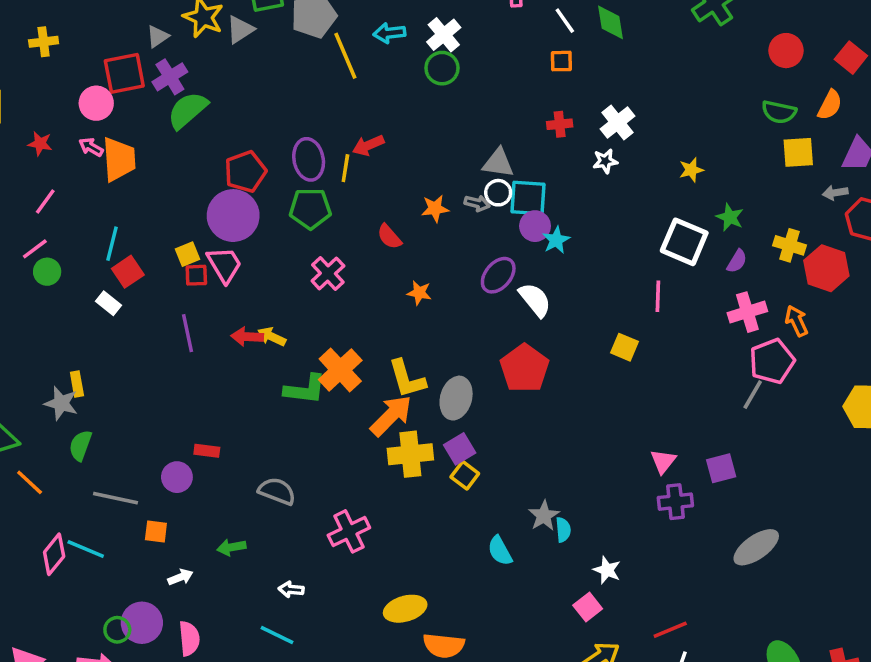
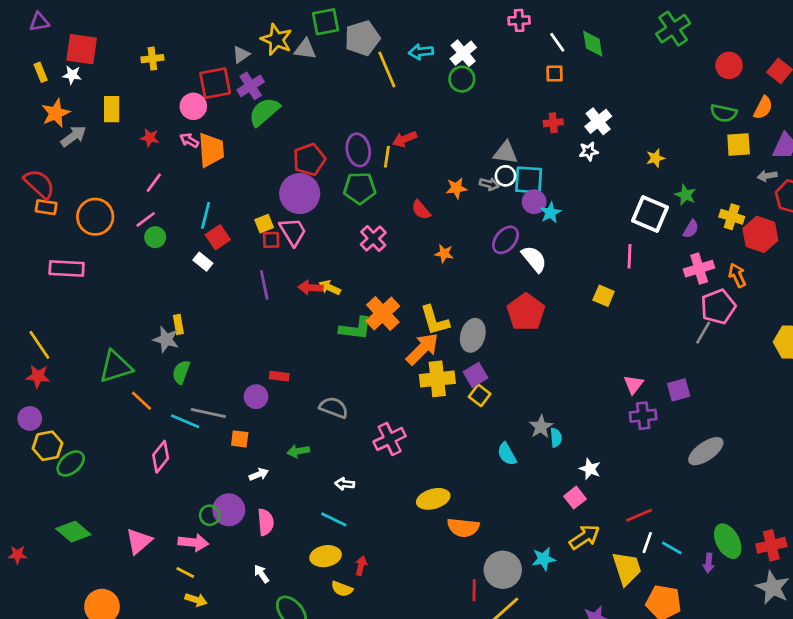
gray triangle: (240, 29) -> (305, 49), turned 40
cyan line: (86, 549) -> (185, 421), moved

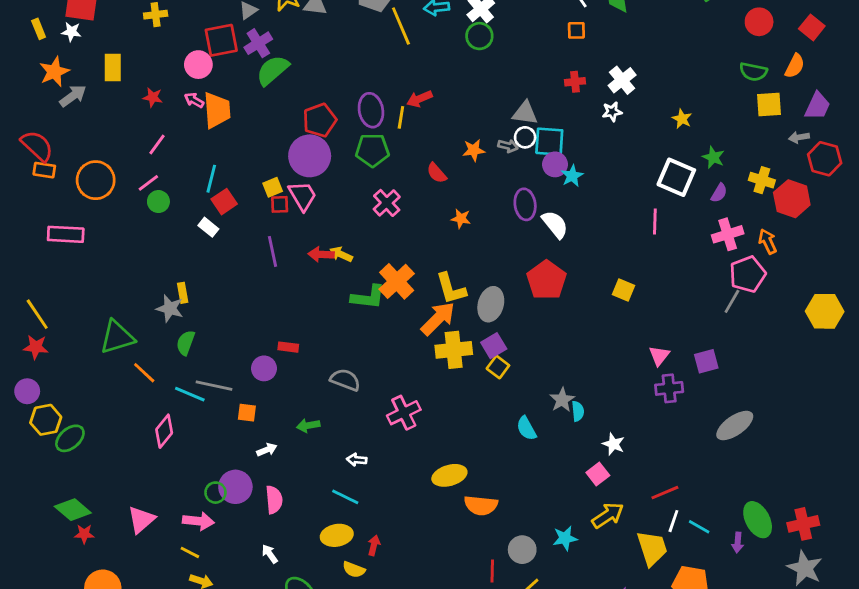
yellow star: (655, 158) -> (682, 119), turned -30
purple ellipse: (505, 240) -> (525, 204), turned -48
yellow square: (604, 296) -> (623, 290), moved
red star: (17, 555) -> (84, 534), moved
gray circle: (503, 570) -> (522, 550), size x0.7

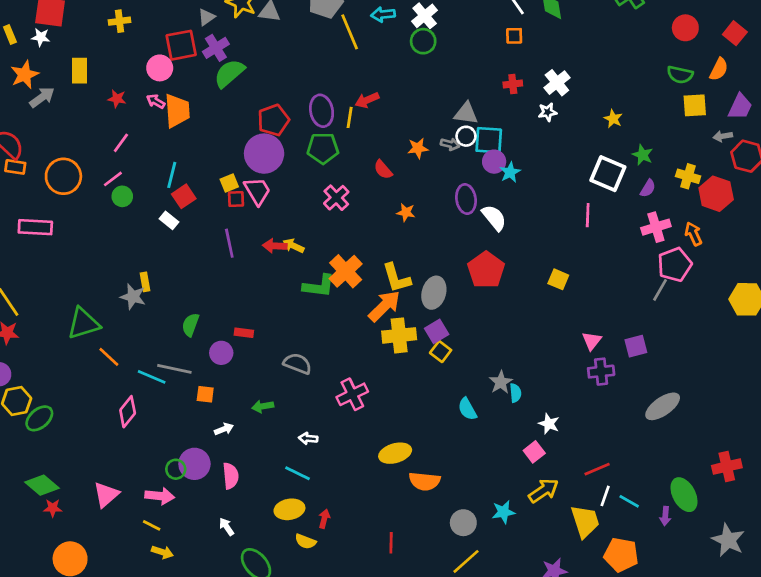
green semicircle: (186, 343) -> (190, 325), moved
red cross: (803, 524) -> (727, 467), moved
red line: (492, 571) -> (391, 543), moved

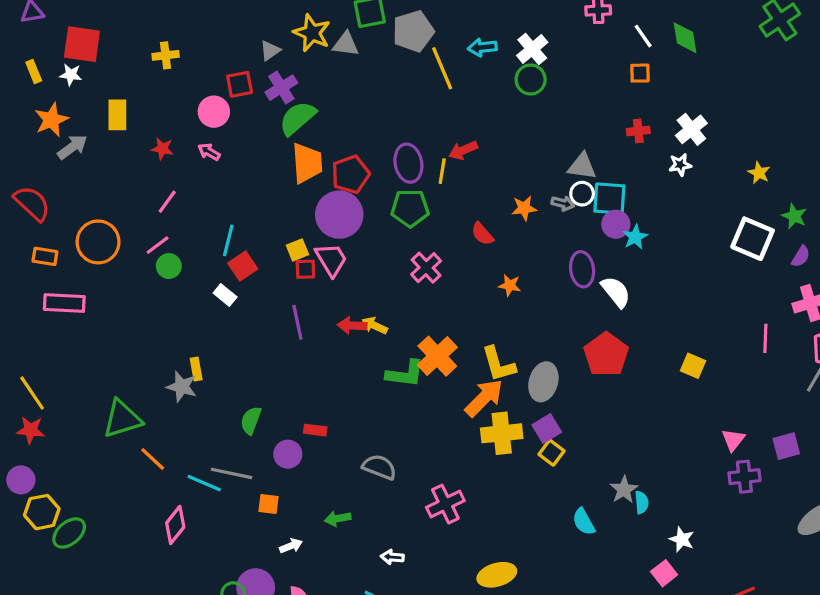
red square: (181, 45) -> (240, 84), size x0.7
orange trapezoid: (177, 111) -> (307, 163), moved
orange rectangle: (15, 167) -> (45, 256), moved
pink line: (588, 215) -> (765, 338), moved

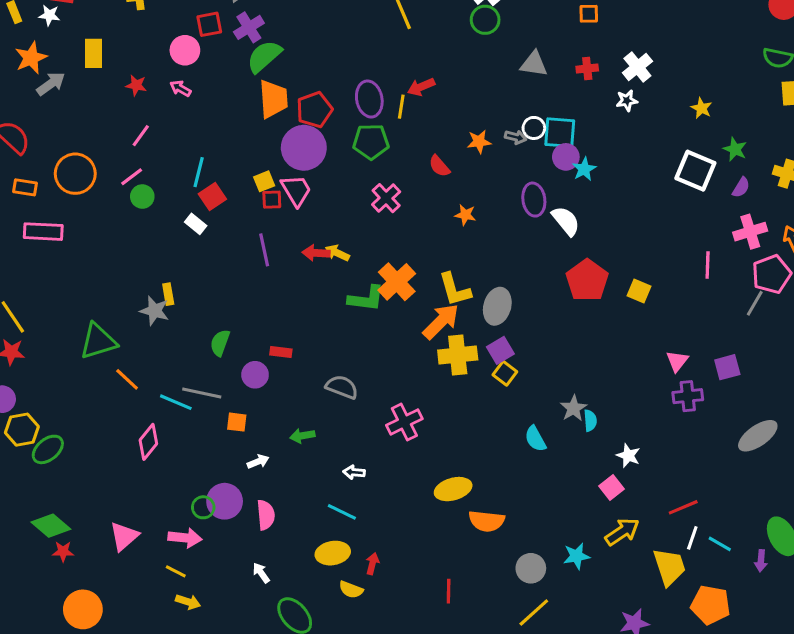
gray triangle: (582, 166) -> (534, 64), moved
red pentagon: (606, 354) -> (587, 280), moved

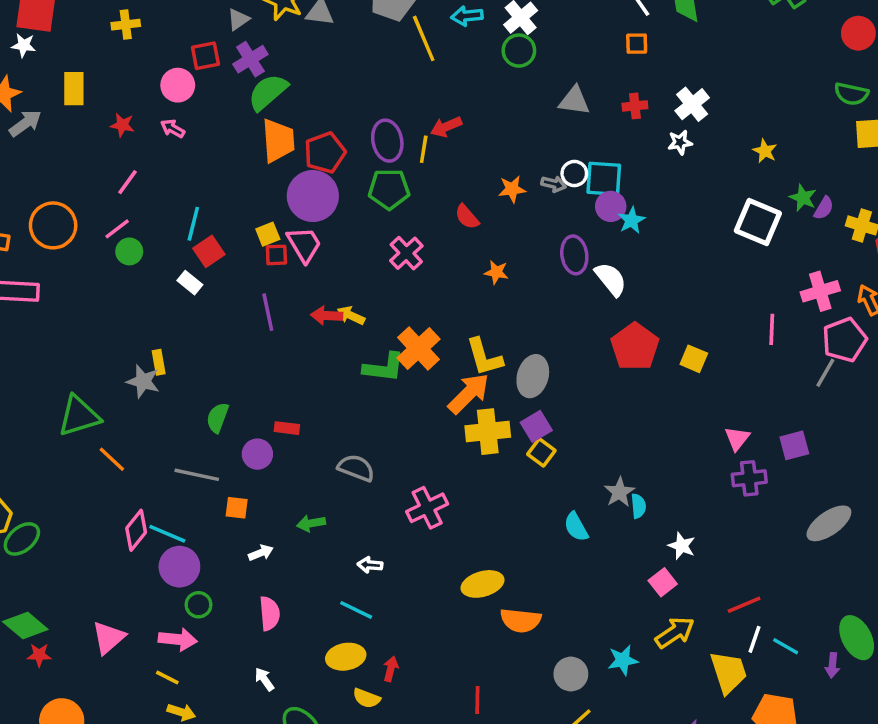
purple semicircle: (741, 187) -> (824, 208), moved
cyan line: (176, 402) -> (167, 534), moved
purple circle: (225, 501) -> (179, 567), moved

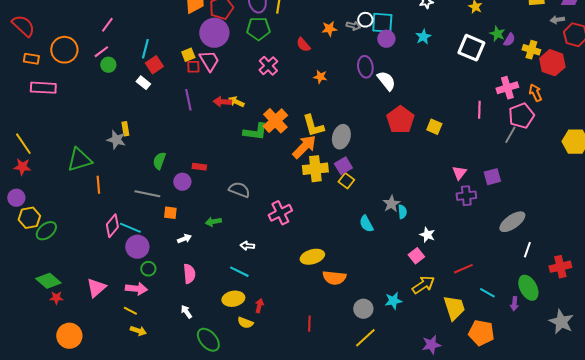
cyan star: (631, 220) -> (423, 37), moved
orange line: (112, 459) -> (98, 185), turned 42
white line: (754, 639) -> (527, 250), moved

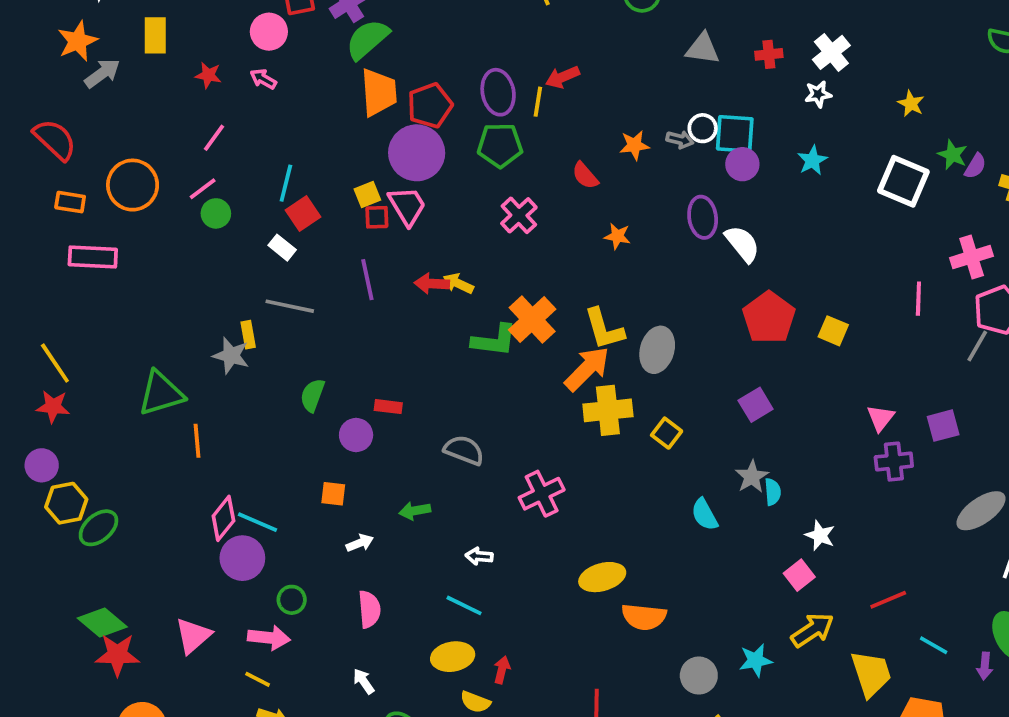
purple square: (343, 166) -> (756, 405), moved
gray line: (147, 194) -> (290, 306), moved
purple circle: (137, 247) -> (242, 558), moved
red star: (56, 298) -> (117, 655), size x1.6

